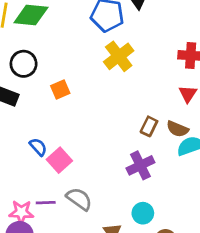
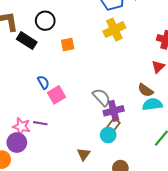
brown rectangle: (149, 126) -> (113, 125), moved
gray semicircle: (79, 199) -> (102, 97), moved
cyan circle: (143, 213) -> (108, 135), moved

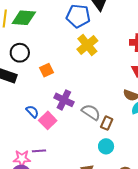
purple cross: (114, 111) -> (64, 100), moved, turned -36
brown rectangle: (113, 125) -> (107, 123), moved

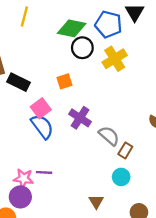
green diamond: (24, 18) -> (72, 28), moved
black circle: (20, 53) -> (82, 48), moved
blue semicircle: (32, 112) -> (42, 126), size x1.6
pink square: (48, 120) -> (41, 108), moved

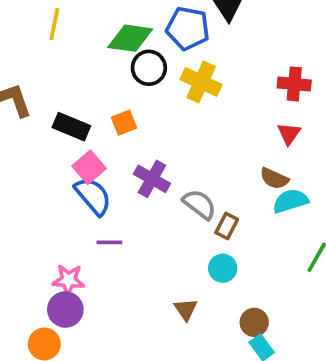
yellow cross: (115, 59) -> (201, 82), turned -30
black rectangle: (19, 82) -> (71, 127), moved
purple line: (44, 172) -> (109, 242), moved

